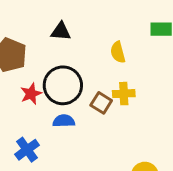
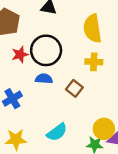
yellow semicircle: (118, 52) -> (92, 28), size x1.6
brown square: (101, 103) -> (74, 88), moved

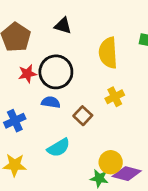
yellow cross: (94, 62) -> (115, 97), moved, turned -35
cyan semicircle: (57, 132) -> (59, 148), moved

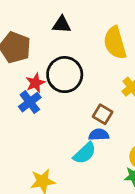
blue semicircle: (51, 102) -> (99, 135), moved
blue cross: (15, 121) -> (30, 102), moved

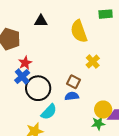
black circle: (65, 75) -> (38, 88), moved
cyan semicircle: (85, 153) -> (49, 112), moved

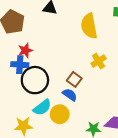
blue cross: (22, 77) -> (20, 65), turned 35
blue semicircle: (72, 96) -> (70, 95), turned 32
yellow circle: (103, 110) -> (60, 114), moved

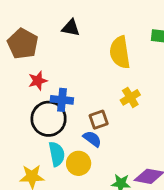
blue cross: (20, 65) -> (62, 100), moved
brown square: (74, 79) -> (99, 120), turned 32
cyan semicircle: (42, 108) -> (57, 154), turned -66

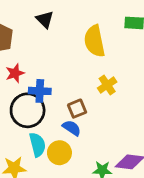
black triangle: (71, 28) -> (45, 19), turned 36

